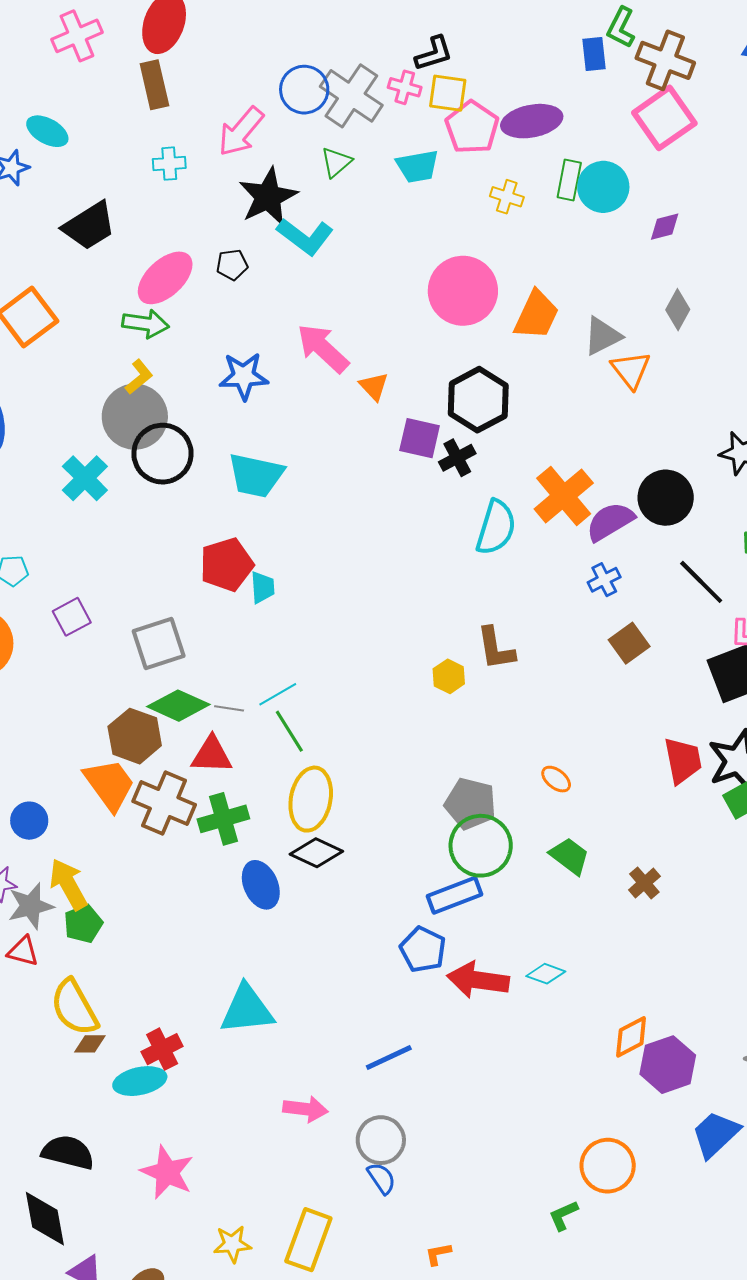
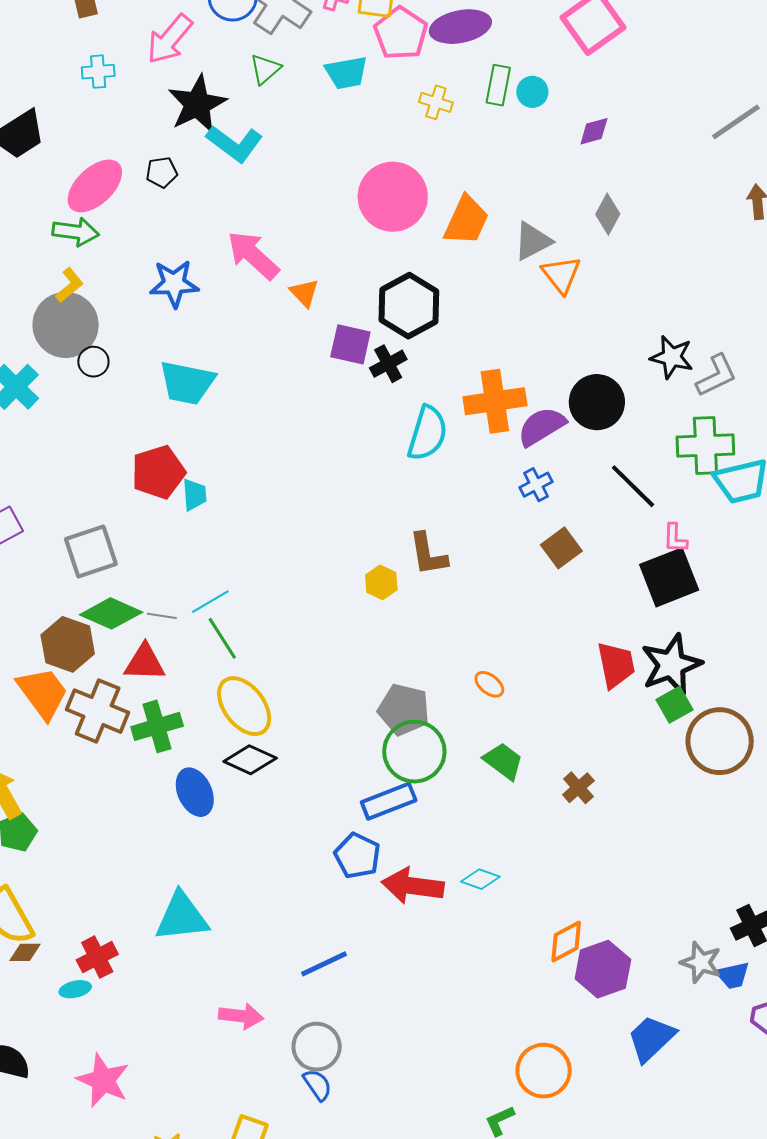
cyan circle: (603, 187) -> (532, 92), size x0.6
black circle: (162, 454) -> (93, 362), size x0.5
orange cross: (564, 496) -> (495, 401), turned 32
yellow ellipse: (311, 799) -> (244, 706), turned -48
cyan ellipse: (140, 1081) -> (75, 989), size x0.6

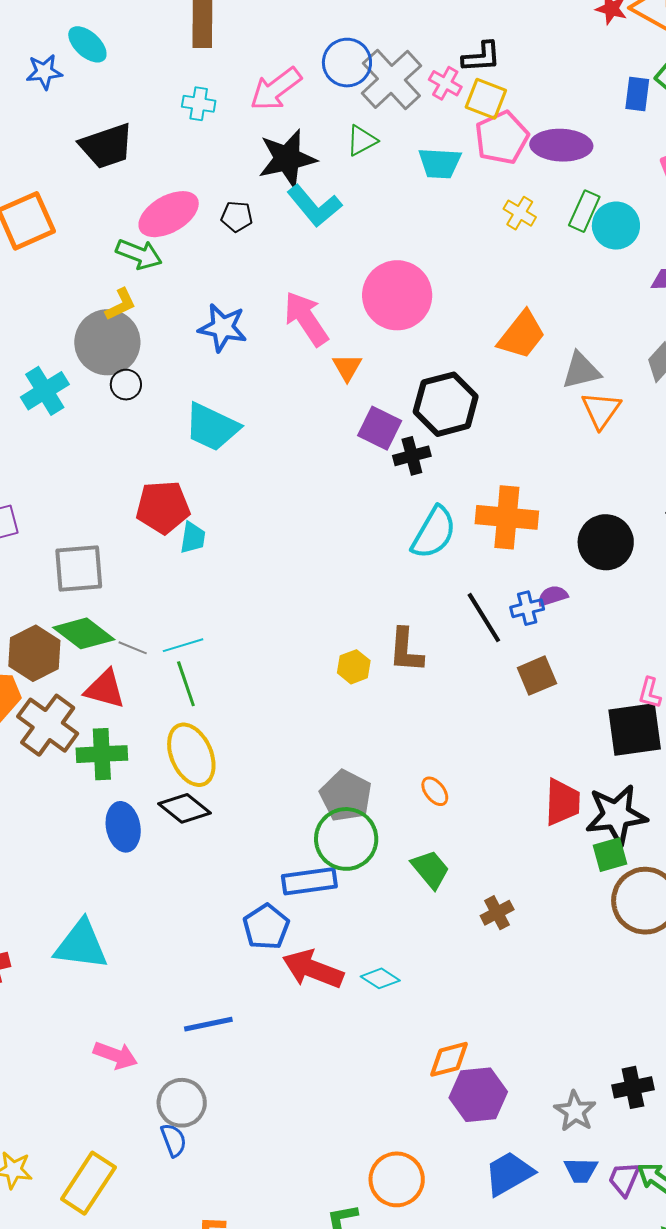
cyan circle: (532, 92) -> (616, 226), size x1.5
pink circle: (393, 197) -> (397, 295), moved
purple semicircle: (542, 426) -> (553, 596), moved, size x0.6
black line: (633, 486) -> (484, 618), moved
blue trapezoid: (733, 975) -> (581, 1170), moved

